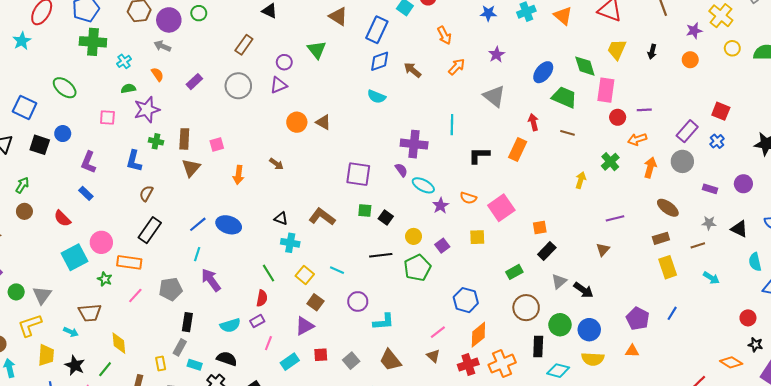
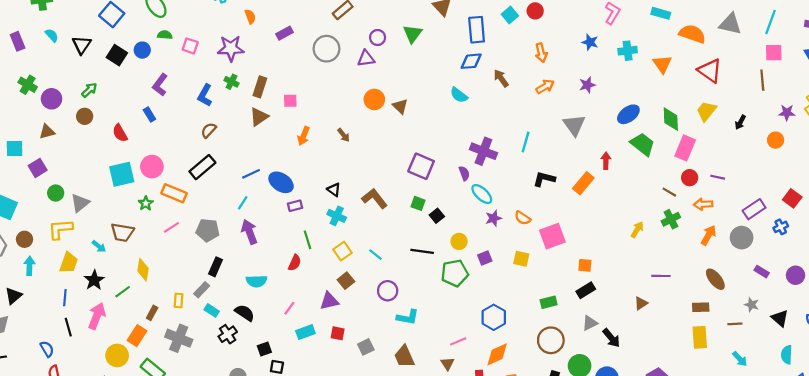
blue rectangle: (377, 30) -> (477, 30), turned -45
green semicircle: (128, 88) -> (165, 35), moved
brown line: (568, 133) -> (669, 192), moved
purple rectangle: (257, 321) -> (295, 206), moved

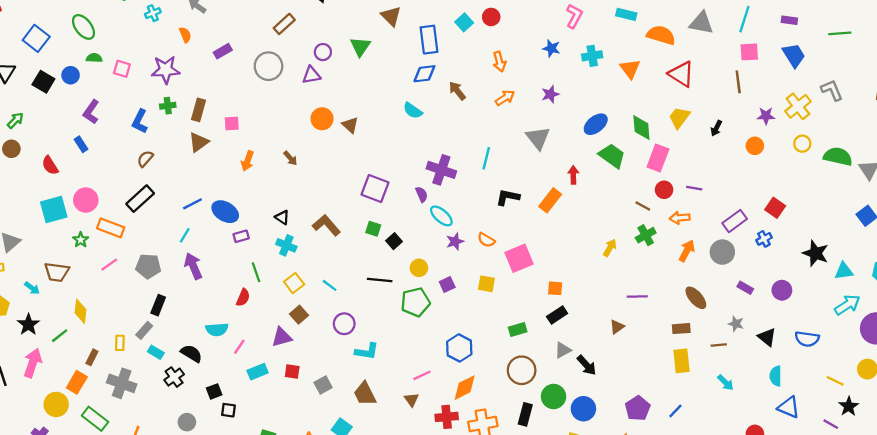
green cross: (231, 82) -> (168, 106), turned -32
cyan semicircle: (257, 281) -> (217, 329), moved

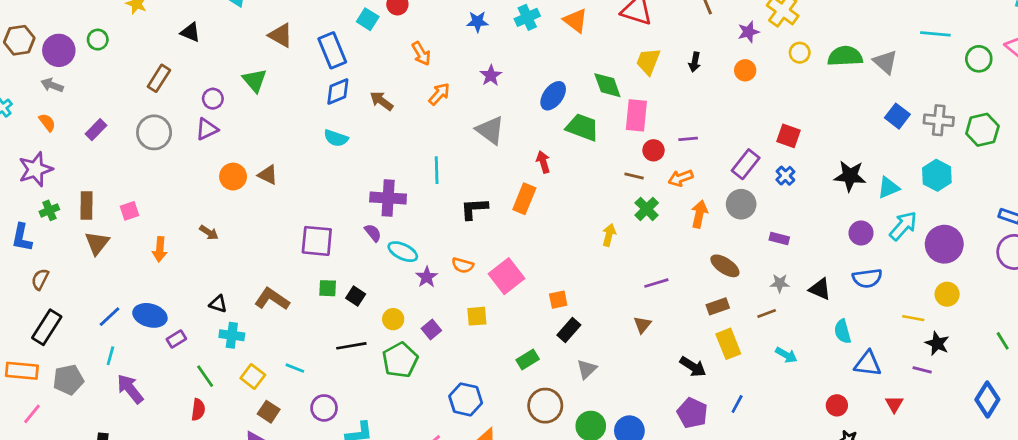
gray pentagon: (148, 266) -> (68, 380), moved
purple circle: (782, 290) -> (861, 233), moved
black arrow: (587, 365) -> (693, 367), moved

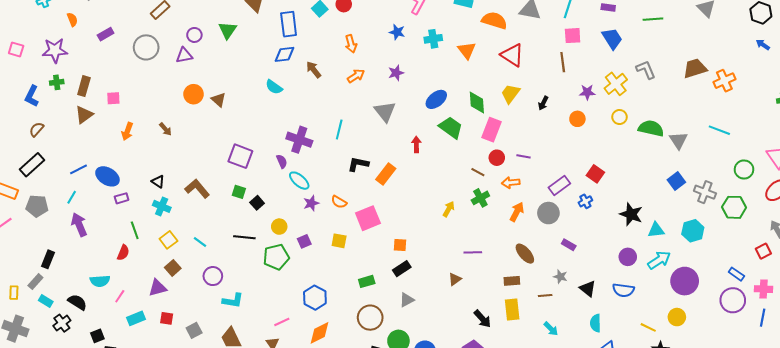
green circle: (979, 59) -> (744, 170), moved
orange rectangle: (524, 199) -> (386, 174), moved

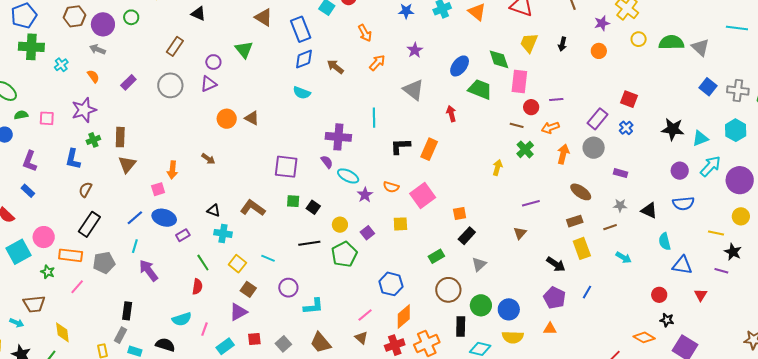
pink square: (113, 98) -> (158, 189), moved

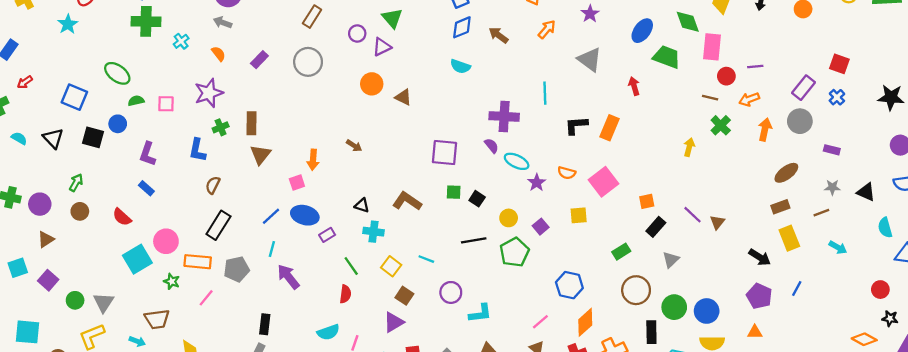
purple triangle: (209, 84) -> (382, 47), moved
orange circle: (227, 119) -> (372, 84), moved
brown ellipse: (581, 192) -> (786, 173), turned -70
purple line: (531, 203) -> (692, 215), moved, turned 60

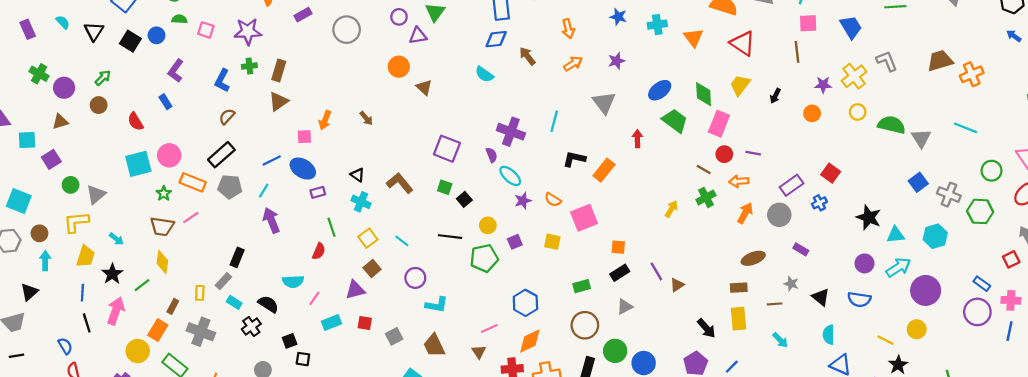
gray pentagon: (237, 269) -> (230, 187), moved
brown trapezoid: (157, 319) -> (162, 226), moved

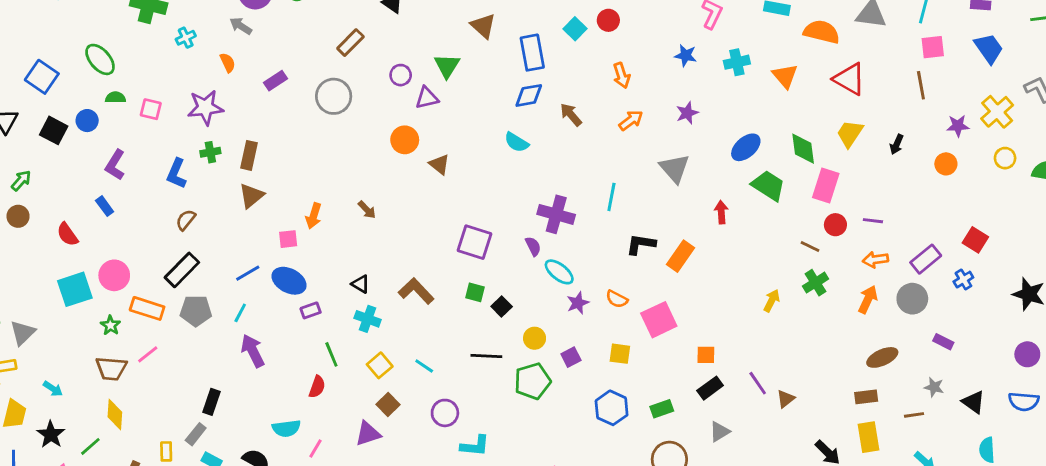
orange arrow: (739, 181) -> (875, 260), moved
blue hexagon: (525, 303) -> (612, 408), moved

